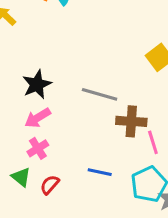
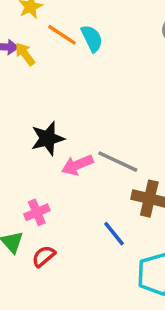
pink arrow: (38, 118) -> (77, 165), moved
blue line: (100, 172) -> (114, 234), moved, turned 30

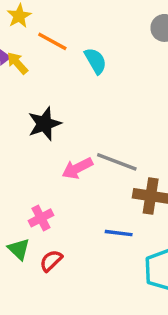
cyan semicircle: (92, 38) -> (95, 61), moved
black star: (48, 138) -> (44, 124), moved
blue line: (114, 234) -> (119, 233), turned -40

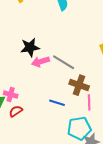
black star: (44, 124) -> (30, 47), moved
pink cross: (41, 218) -> (11, 95), moved, turned 32

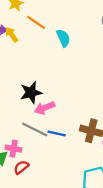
gray line: (64, 62) -> (35, 130), moved
blue line: (57, 103) -> (57, 133), moved

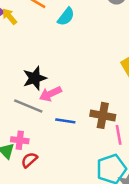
cyan semicircle: (63, 38) -> (66, 17), turned 66
gray line: (35, 130) -> (28, 106), moved

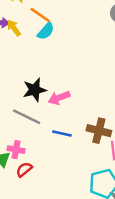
cyan semicircle: (66, 17) -> (46, 31), moved
pink arrow: (50, 94) -> (59, 98), moved

